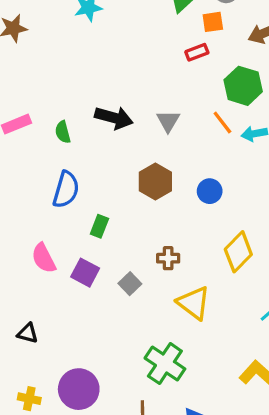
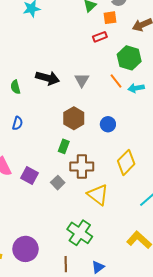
blue semicircle: (66, 190) -> (17, 123), size x0.6
green rectangle: (99, 226) -> (64, 146), moved
brown cross: (168, 258) -> (82, 166), size x1.6

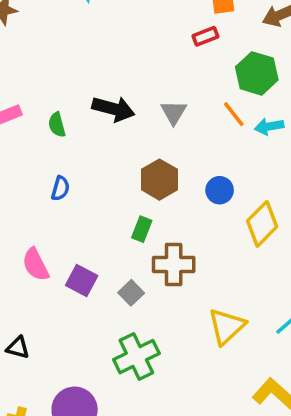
yellow diamond: (126, 162) -> (262, 224), moved
yellow triangle: (98, 195) -> (227, 326), moved, turned 40
green cross: (80, 233) -> (136, 357), moved, turned 30

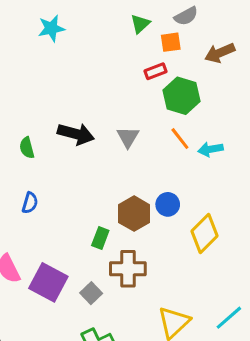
green hexagon: (257, 73) -> (181, 96), moved
brown hexagon: (159, 180) -> (134, 214), moved
purple square: (82, 280) -> (48, 282), size x1.4

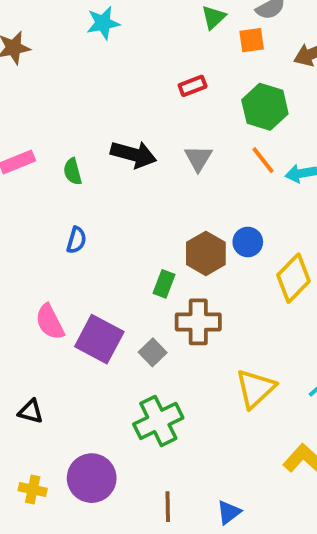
red rectangle: (155, 71) -> (193, 86), moved

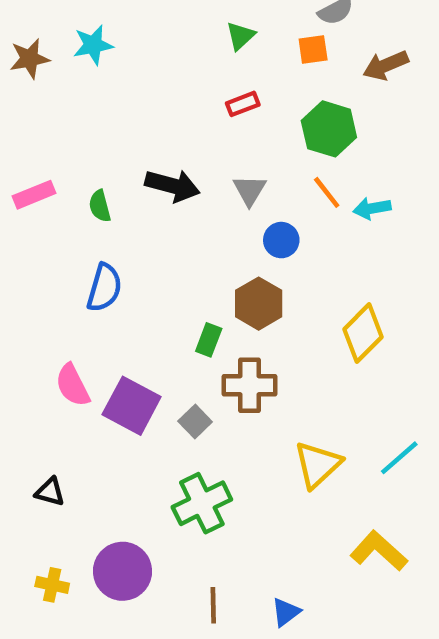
green triangle: (214, 17) -> (240, 36), moved
cyan star: (103, 23) -> (93, 45), moved
blue semicircle: (76, 240) -> (104, 288), size x1.5
blue circle: (248, 242) -> (281, 240), moved

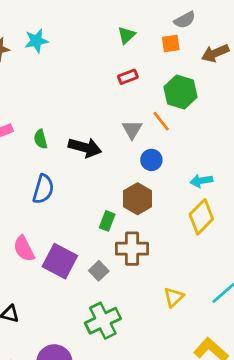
black arrow: (172, 186) -> (85, 147), moved
orange line: (327, 192) -> (161, 121), moved
cyan arrow: (372, 208) -> (201, 181), moved
yellow triangle: (318, 465) -> (174, 297), size x0.7

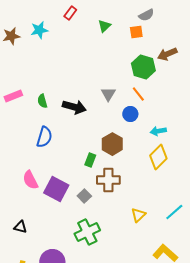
brown arrow: (215, 53) -> (167, 54), moved
red rectangle: (128, 77) -> (70, 13), moved, turned -32
orange line: (161, 121) -> (138, 94), moved
blue circle: (151, 160) -> (130, 114), moved

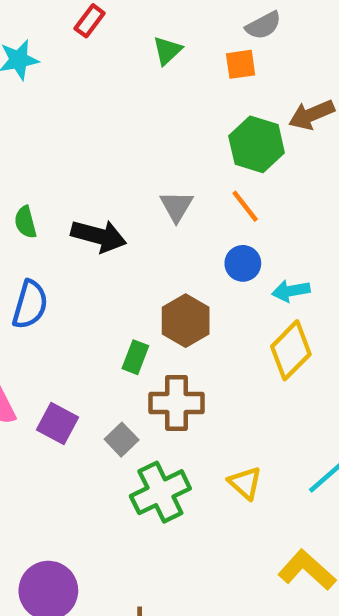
blue circle: (130, 114) -> (243, 263), moved
purple square: (56, 189) -> (58, 424), size x0.7
yellow triangle: (138, 215) -> (245, 483), turned -35
green cross: (87, 232) -> (160, 492), moved

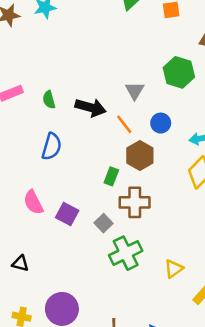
green hexagon: (257, 144) -> (179, 72), moved
orange line: (245, 206) -> (124, 124), moved
blue circle: (243, 263) -> (161, 123), moved
yellow triangle: (245, 483) -> (174, 269), moved, turned 42

